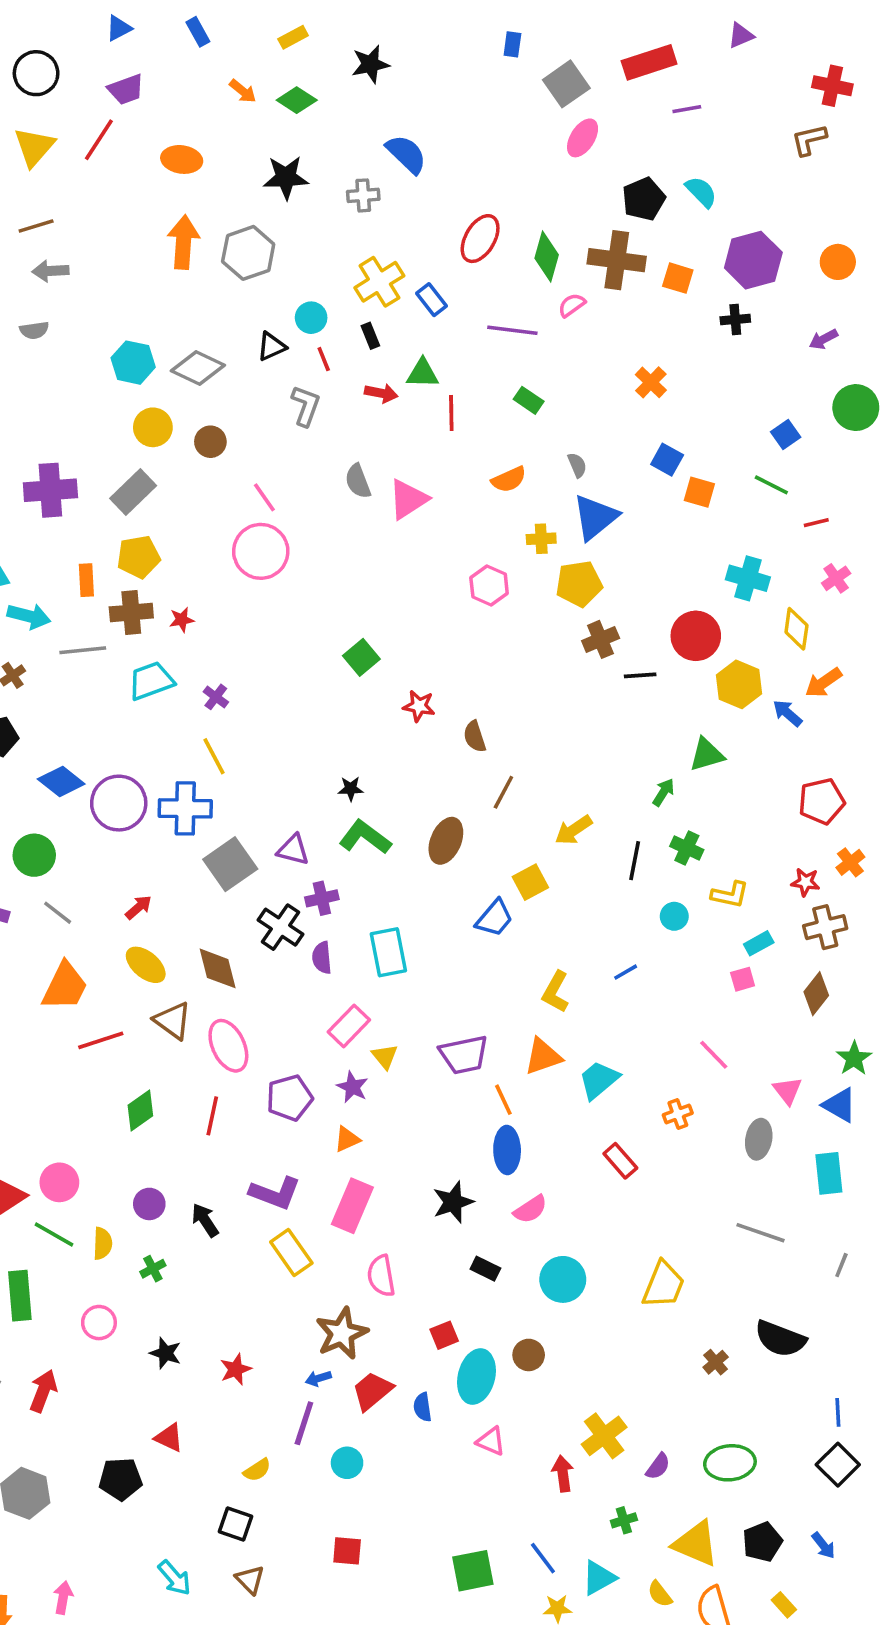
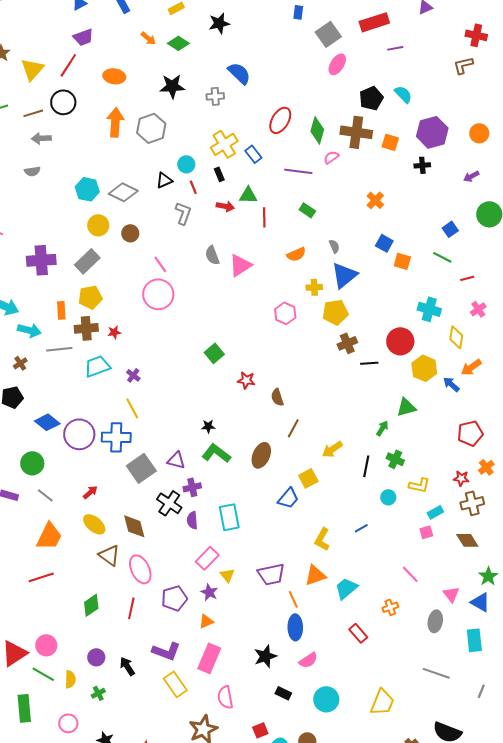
black circle: (36, 73) -> (63, 102), moved
brown diamond: (816, 994) -> (467, 540), turned -70
red line: (101, 1040) -> (41, 577), moved

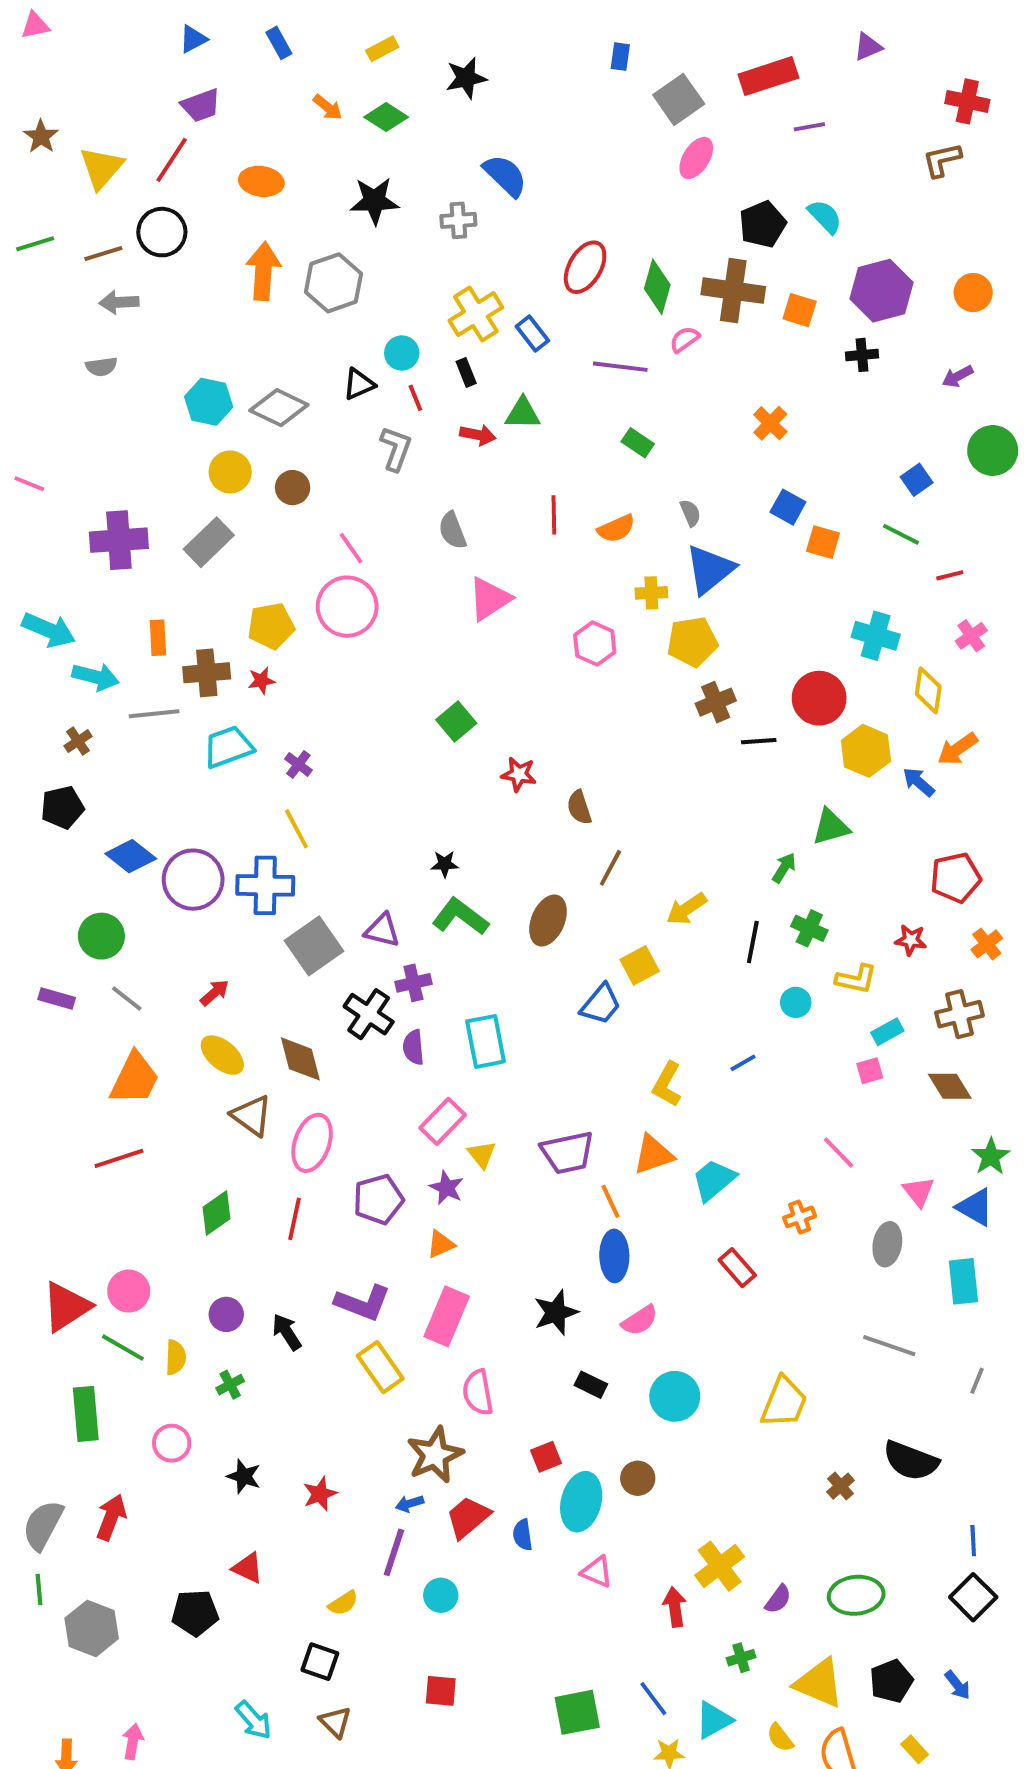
red line: (264, 217) -> (554, 515), moved
pink triangle: (240, 265) -> (490, 599), moved
yellow pentagon: (90, 297) -> (271, 626), moved
red star: (461, 478) -> (911, 940), moved
pink ellipse: (140, 569) -> (312, 1143), turned 44

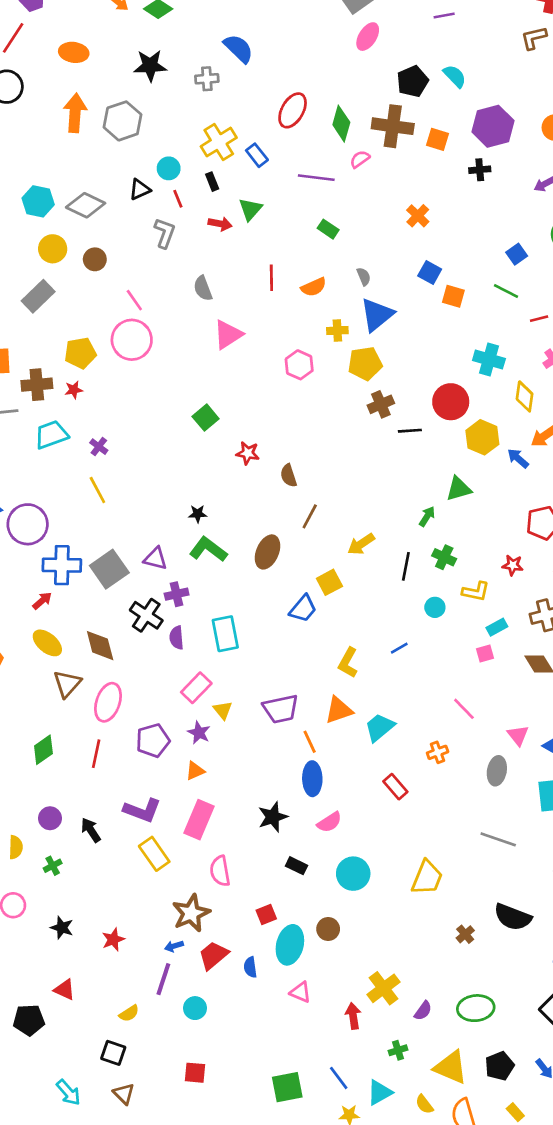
green triangle: (523, 413) -> (250, 209), turned -50
blue cross: (265, 885) -> (62, 565), moved
brown triangle: (252, 1116) -> (67, 684), turned 36

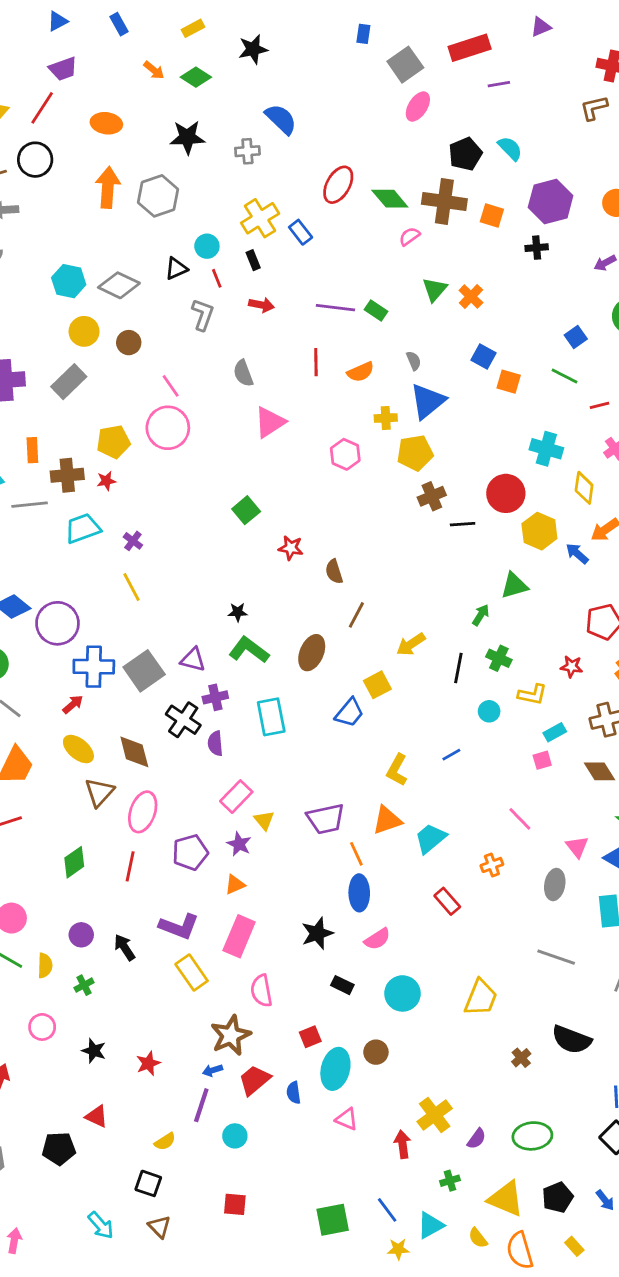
green diamond: (341, 124) -> (390, 199), turned -56
purple line: (316, 178) -> (335, 308), moved
green triangle: (250, 209) -> (435, 289), moved
cyan rectangle: (225, 634) -> (271, 717), moved

